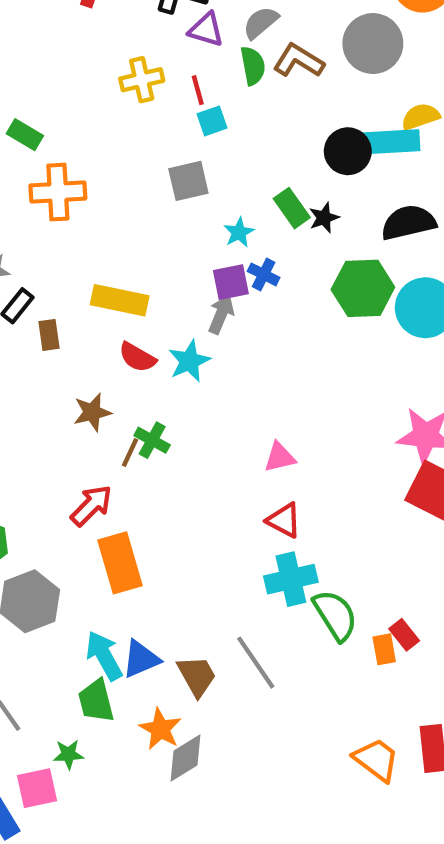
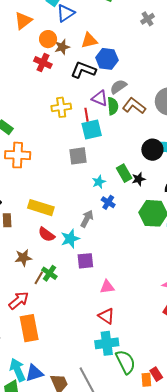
purple triangle: (206, 30) -> (100, 98), moved
cyan square: (212, 121) -> (92, 130), size x1.5
purple square: (231, 282) -> (85, 261), moved

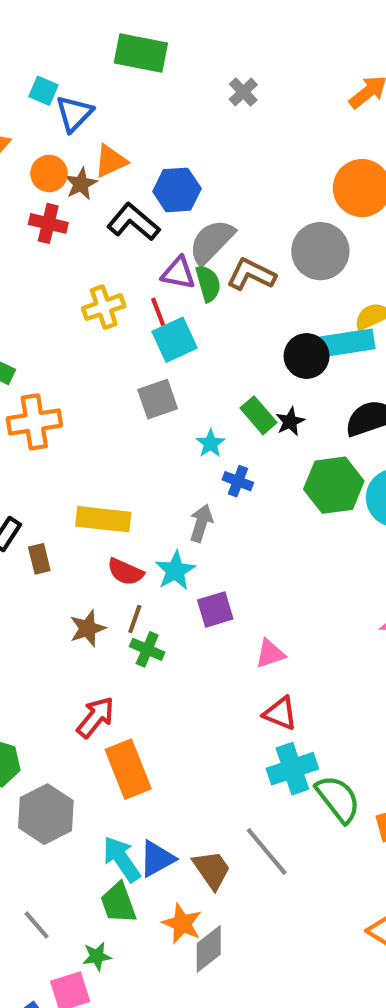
orange triangle: (89, 40) -> (111, 161), moved
black L-shape: (83, 70) -> (133, 222), turned 30
gray semicircle: (118, 87) -> (212, 242), size x1.4
brown line: (39, 278) -> (135, 619), moved

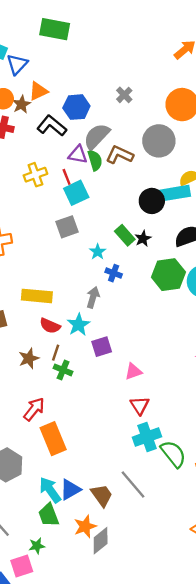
gray cross: (243, 92) -> (124, 95), moved
red triangle: (280, 713) -> (140, 405), turned 36
orange star: (182, 924) -> (85, 526), turned 30

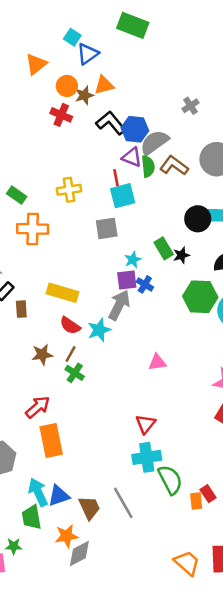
blue hexagon: (76, 107) -> (135, 129), moved
yellow cross: (35, 175) -> (69, 190), moved
gray arrow: (93, 297) -> (119, 305), size x1.4
purple square: (102, 347) -> (127, 280), moved
pink triangle: (133, 371) -> (157, 362), moved

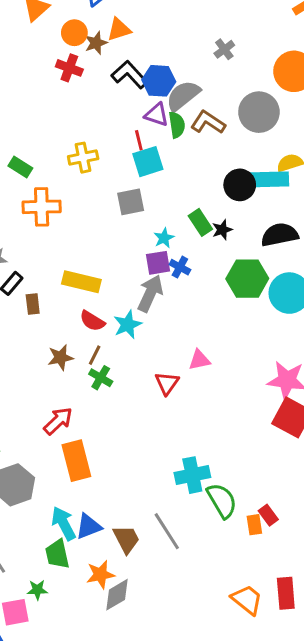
red triangle: (146, 424) -> (167, 383), moved

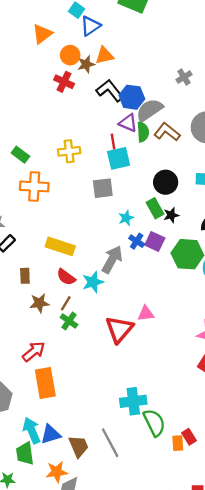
black circle: (240, 185) -> (166, 182), moved
purple square: (158, 263) -> (155, 241), moved, turned 30
brown rectangle: (33, 304) -> (25, 276), moved
red triangle: (167, 383) -> (119, 329), size x1.5

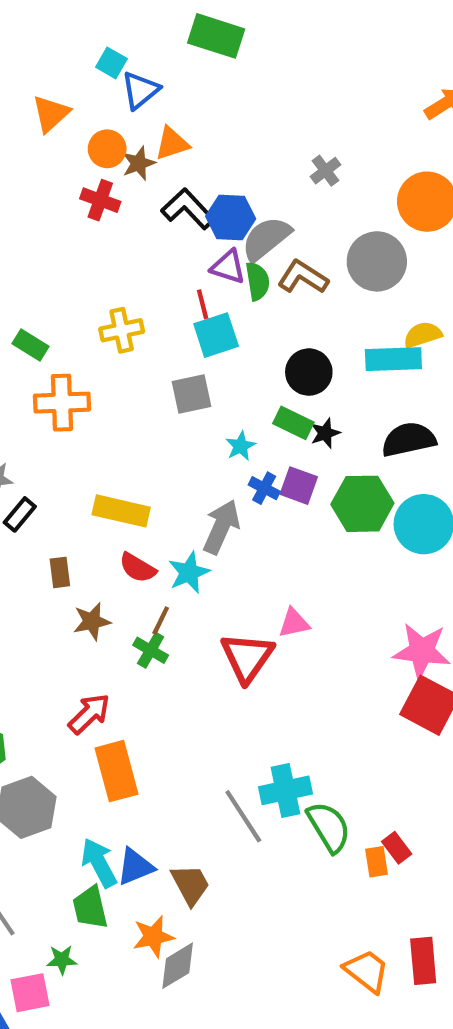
green rectangle: (155, 208) -> (293, 423), turned -30
brown line: (66, 303) -> (161, 621), moved
gray line: (110, 443) -> (243, 816), moved

